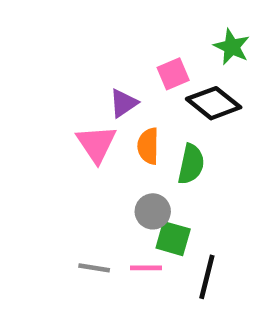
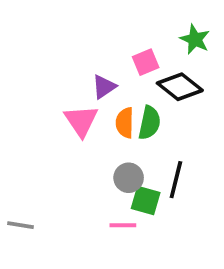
green semicircle: (191, 164) -> (149, 123), moved
gray line: (94, 268) -> (21, 225), moved
black line: (207, 277) -> (176, 180), moved

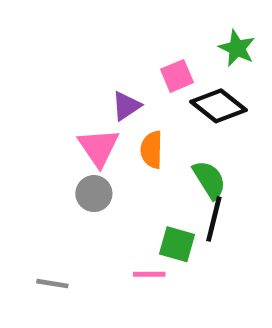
green semicircle: (149, 123) -> (209, 180), moved, turned -44
gray circle: (129, 178) -> (94, 194), moved
gray line: (21, 225) -> (52, 284), moved

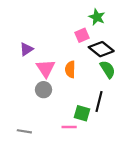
green star: (237, 48) -> (97, 17), moved
purple triangle: (126, 106) -> (26, 49), moved
green semicircle: (209, 180) -> (108, 69), moved

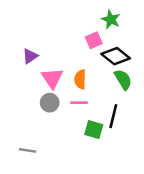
pink line: (69, 127) -> (79, 103), moved

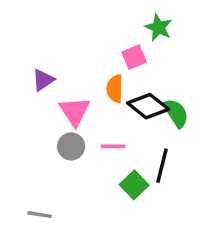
black diamond: (116, 56) -> (148, 106), moved
orange semicircle: (80, 79) -> (115, 89), moved
green square: (94, 130) -> (134, 185), turned 30

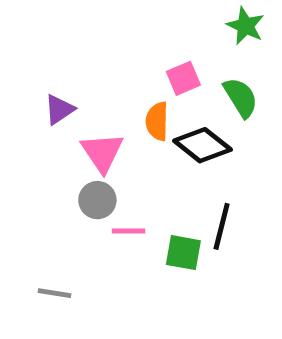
green star: (159, 27) -> (245, 26), moved
green semicircle: (176, 113) -> (241, 97), moved
pink line: (113, 146) -> (128, 231), moved
green square: (134, 185) -> (183, 253), turned -36

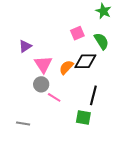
orange semicircle: (157, 121) -> (66, 67), moved, turned 42
black diamond: (202, 145) -> (85, 61), turned -40
pink line: (128, 231) -> (54, 97), turned 32
green square: (183, 253) -> (83, 118), moved

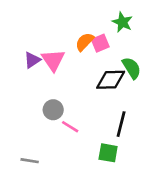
green star: (103, 11) -> (122, 22), moved
green semicircle: (101, 41) -> (132, 68), moved
pink triangle: (43, 64) -> (53, 60), moved
orange semicircle: (66, 67) -> (85, 42), moved

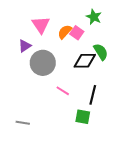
pink square: (100, 43) -> (77, 33), turned -32
pink triangle: (53, 60) -> (41, 25), moved
gray circle: (53, 110) -> (43, 63), moved, size x1.6
pink line: (70, 127) -> (63, 91), moved

